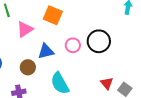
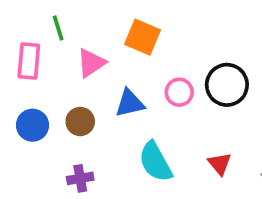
brown circle: (28, 67) -> (80, 122), moved
red triangle: (107, 83) -> (220, 164), moved

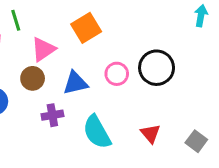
orange square: (143, 37) -> (86, 28), turned 36
brown circle: (80, 122) -> (33, 78), moved
purple cross: (80, 178) -> (52, 115), moved

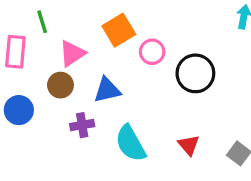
pink circle: (117, 74) -> (152, 52), moved

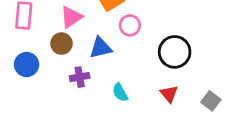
pink circle: (152, 52) -> (130, 25), moved
black circle: (195, 73) -> (175, 52), moved
cyan semicircle: (130, 143) -> (120, 92), size x0.6

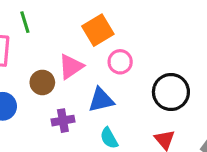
pink triangle: (71, 17) -> (71, 67), moved
blue triangle: (101, 48) -> (101, 100), moved

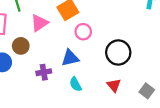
pink triangle: (71, 67) -> (39, 23), moved
brown circle: (42, 82) -> (21, 46), moved

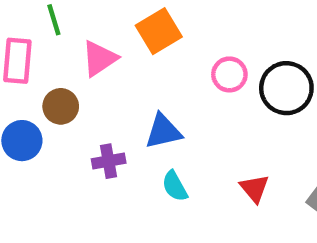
pink circle: (83, 32) -> (229, 74), moved
black circle: (118, 52) -> (286, 88), moved

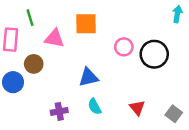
orange square: (159, 31) -> (86, 24), turned 30
pink triangle: (99, 58) -> (54, 38), turned 45
purple cross: (109, 161) -> (59, 111), moved

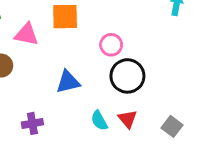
black circle: (154, 54) -> (127, 76), moved
cyan semicircle: (95, 107) -> (99, 120), moved

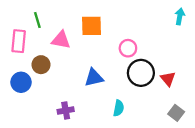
red triangle: (127, 119) -> (168, 79), moved
cyan semicircle: (99, 120) -> (119, 108), turned -140

